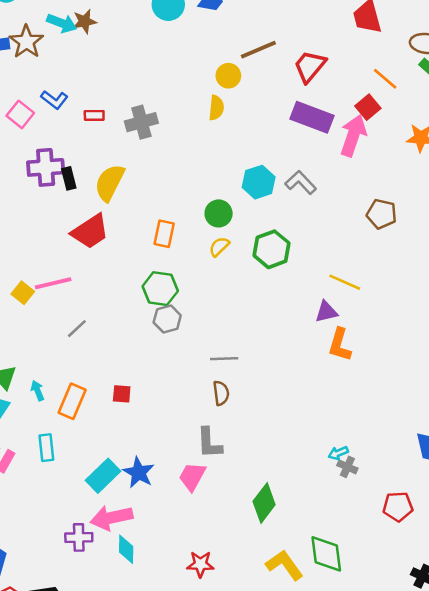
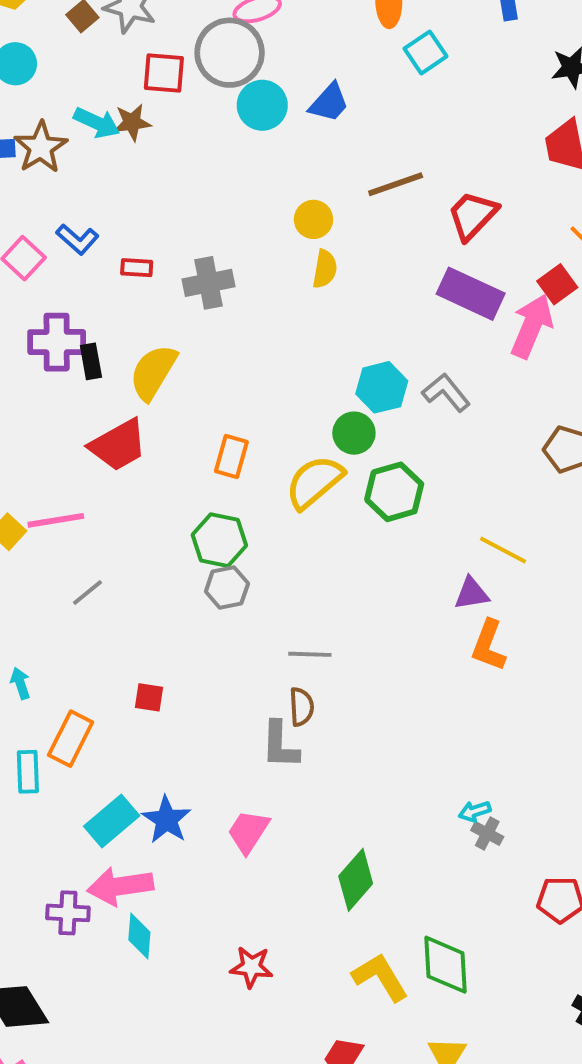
yellow circle: (228, 76) -> (313, 219), moved
green circle: (219, 213) -> (354, 433), moved
yellow semicircle: (219, 247) -> (314, 482), size x1.8
orange rectangle: (72, 401) -> (71, 739), moved
gray L-shape: (209, 443) -> (280, 745), moved

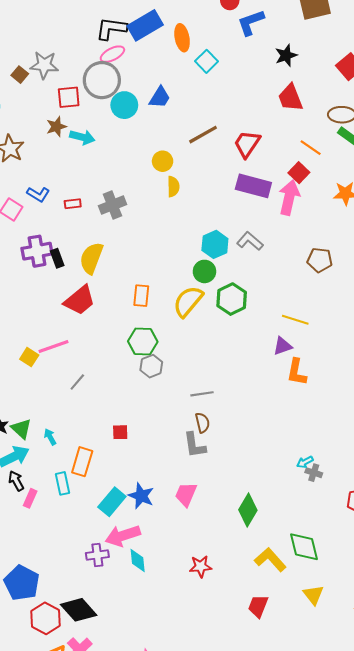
cyan arrow: (97, 123) -> (82, 137), moved

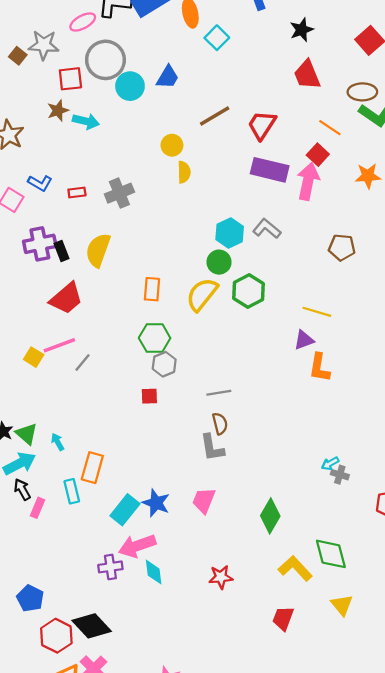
pink ellipse: (112, 54) -> (83, 22), moved
red trapezoid: (80, 300) -> (66, 298), moved
gray line: (77, 382) -> (83, 362), moved
red square: (120, 432) -> (149, 396), moved
blue pentagon: (22, 583) -> (30, 598), size x0.7

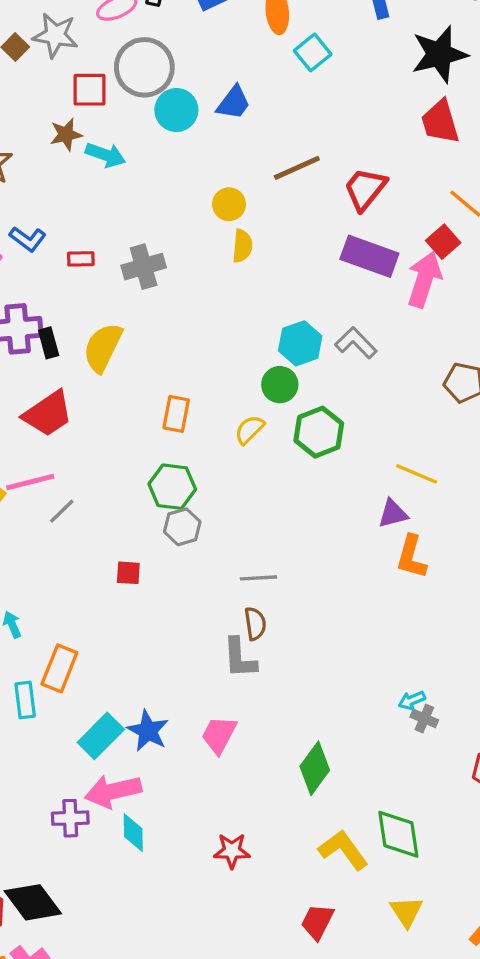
black star: (302, 30) -> (439, 54), size x1.6
yellow semicircle: (202, 294) -> (249, 430), size x0.6
red square: (149, 396) -> (128, 573), moved

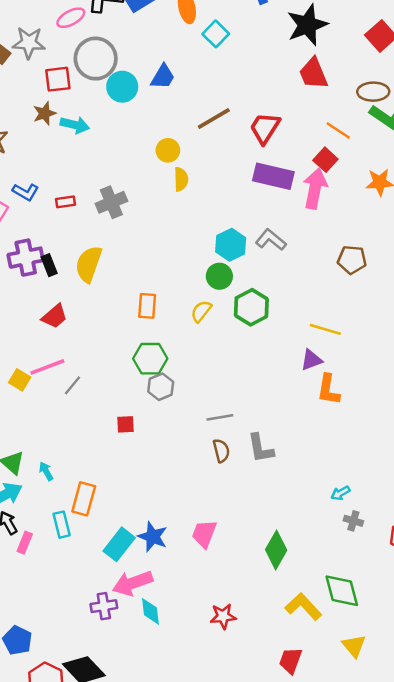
red trapezoid: (48, 414) -> (55, 316), size x0.7
gray L-shape: (240, 658) -> (261, 448), moved
gray cross: (424, 718) -> (353, 521), moved

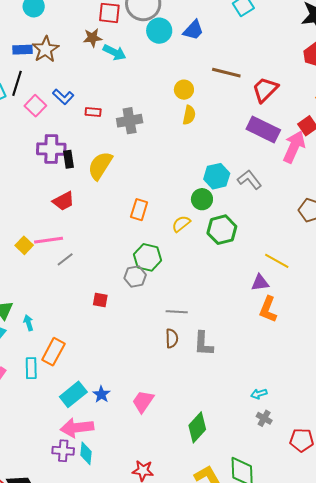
brown line: (214, 118) -> (226, 73), turned 32
green hexagon: (150, 359) -> (148, 257), moved
blue star: (153, 537) -> (101, 394), size x0.7
purple cross: (104, 606) -> (63, 451), moved

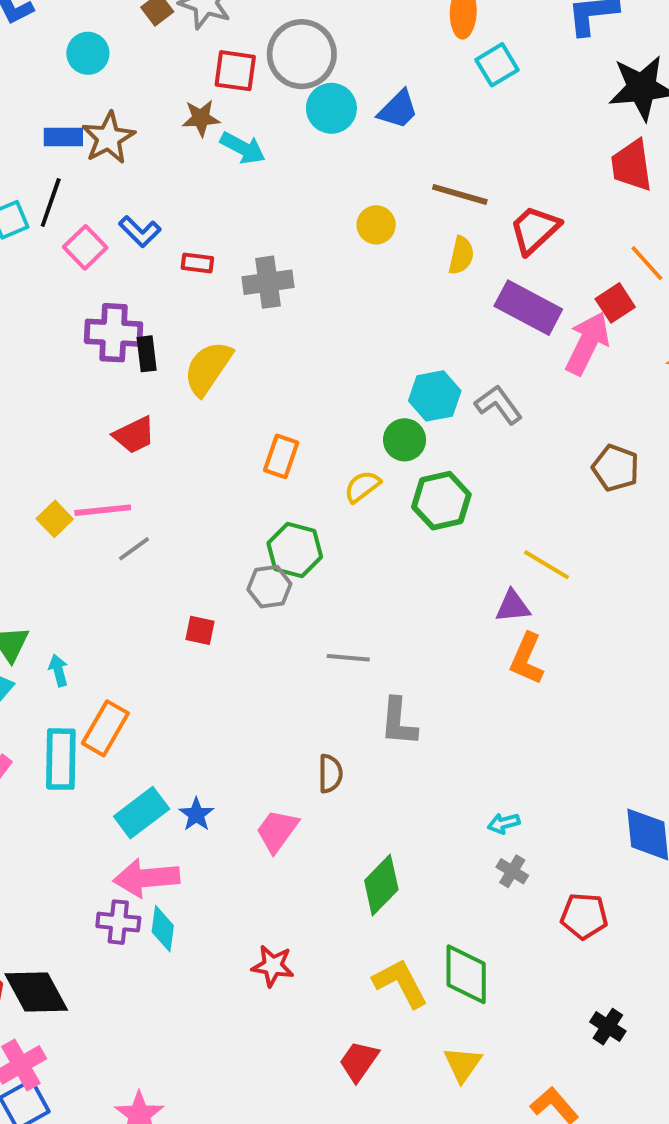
yellow semicircle: (189, 115) -> (461, 255), moved
brown semicircle: (172, 338) -> (330, 774), moved
cyan rectangle: (31, 368) -> (61, 759), size x1.4

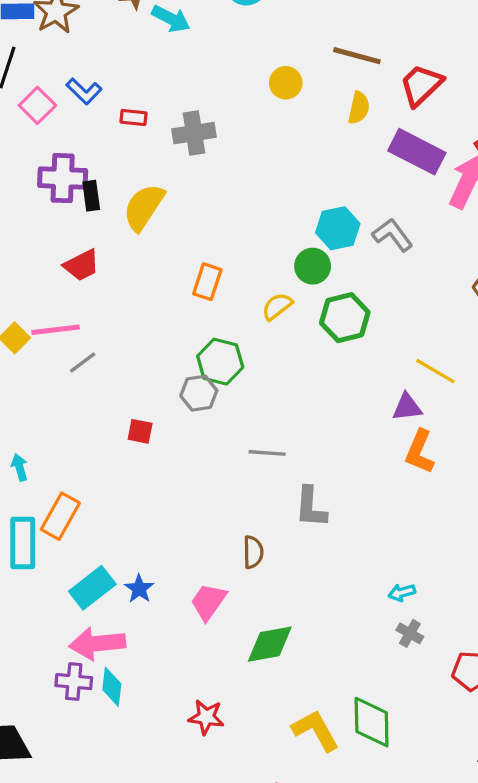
green diamond: (381, 885) -> (270, 644), moved, turned 36

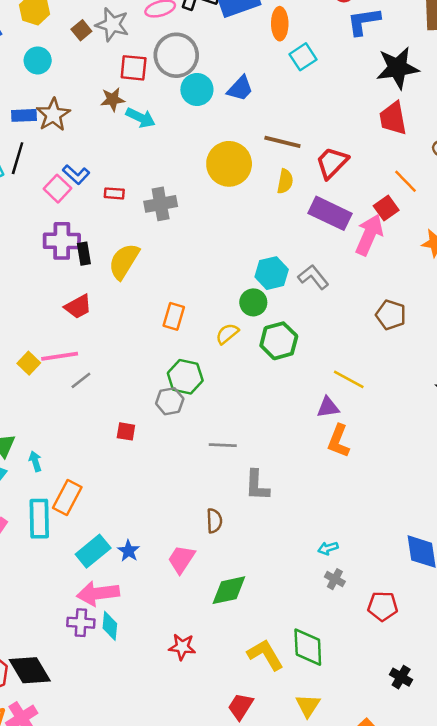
yellow circle: (286, 83) -> (229, 164), size x1.8
pink square: (37, 105) -> (57, 189), moved

